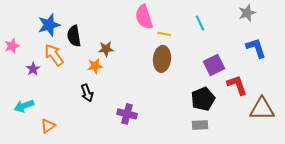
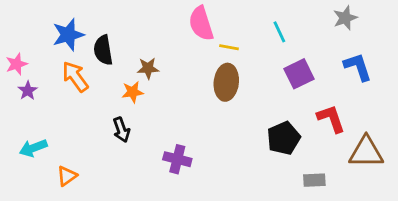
purple square: (214, 65) -> (299, 74), moved
purple star: (33, 69) -> (28, 91), moved
gray rectangle: (200, 125) -> (314, 180), moved

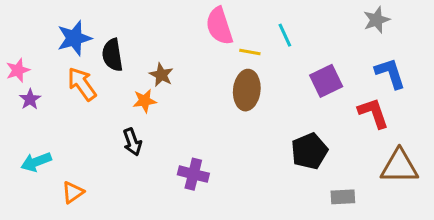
cyan line: (279, 32) -> (285, 35), moved
brown star: (148, 68) -> (161, 75), turned 30
red L-shape: (331, 119) -> (373, 113), moved

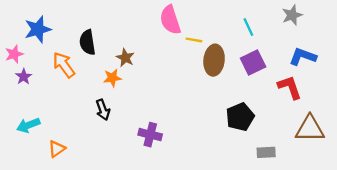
cyan line: (285, 35) -> (248, 27), moved
blue star: (74, 38) -> (38, 29), moved
blue L-shape: (390, 73) -> (303, 57), turned -52
brown ellipse: (247, 90) -> (214, 60), moved

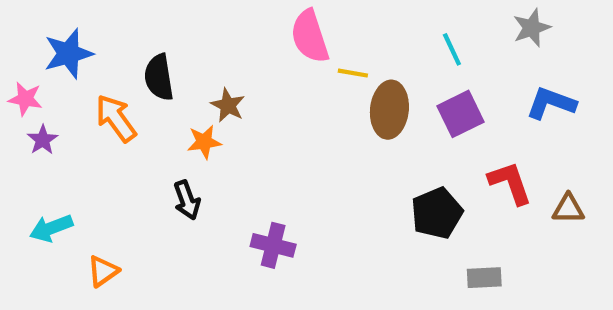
pink star: (14, 54) -> (25, 99), turned 30
red L-shape: (290, 87) -> (510, 183), moved
brown triangle: (310, 129) -> (568, 209), moved, size x0.6

